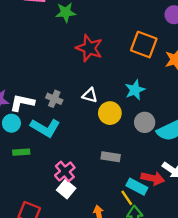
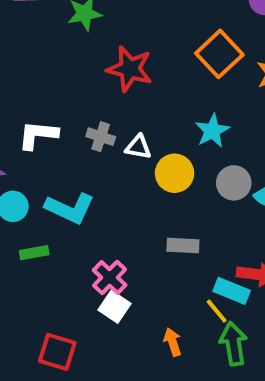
orange square: (144, 45) -> (219, 54), turned 32
gray cross: (54, 99) -> (101, 137), moved
white L-shape: (22, 103) -> (38, 135), moved

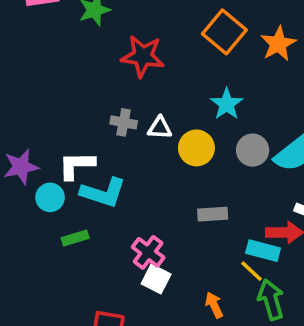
white L-shape: (38, 135) -> (77, 165), moved

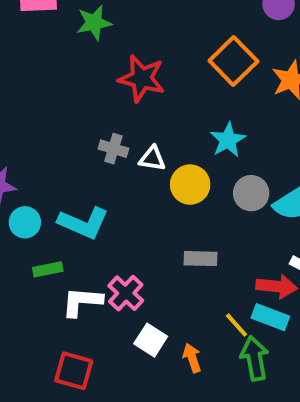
white L-shape: (77, 165) -> (82, 302), moved
cyan rectangle: (263, 251) -> (270, 317), moved
white square: (156, 279) -> (151, 340), moved

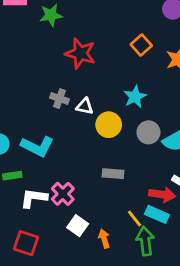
orange square: (233, 61) -> (141, 45), size x0.7

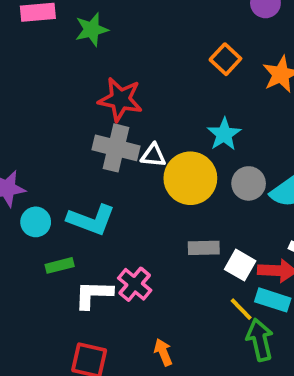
red star: (80, 53) -> (120, 99), moved
gray cross: (59, 99) -> (116, 148), size x1.6
yellow circle: (109, 125) -> (190, 178), size x1.4
white square: (78, 226) -> (240, 265), moved
orange arrow: (104, 239) -> (163, 352), moved

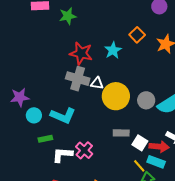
cyan star: (224, 134) -> (113, 50), moved

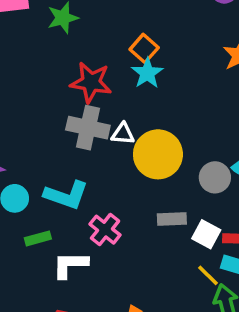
orange square: (137, 35) -> (144, 48), moved
gray circle: (146, 100) -> (215, 177), moved
pink cross: (84, 150) -> (105, 230), moved

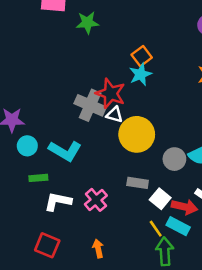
red star: (91, 82) -> (110, 93), moved
pink cross: (105, 230) -> (96, 200), moved

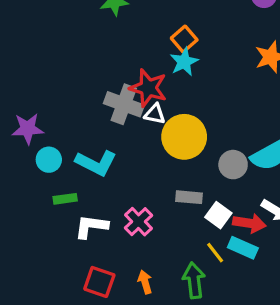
red square: (47, 245) -> (99, 282), moved
green arrow: (165, 251) -> (194, 280), moved

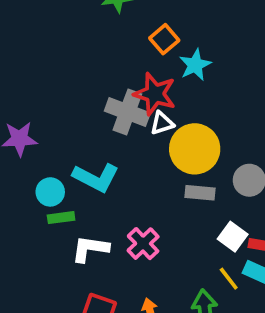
orange square: (184, 39) -> (164, 39), moved
white triangle: (155, 114) -> (162, 123), turned -30
cyan circle: (49, 160) -> (50, 192), moved
gray rectangle: (189, 197) -> (200, 193), moved

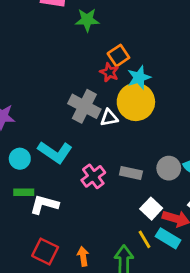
red star: (155, 94) -> (109, 72), moved, size x0.6
yellow circle: (195, 149) -> (136, 102), moved
green rectangle: (61, 218) -> (24, 192), moved
pink cross: (143, 244) -> (93, 176), moved

